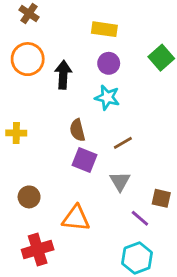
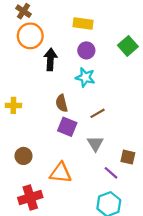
orange circle: (28, 59) -> (30, 36), moved

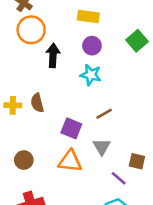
brown semicircle: (62, 103) -> (37, 103), moved
orange triangle: (61, 173) -> (70, 161), moved

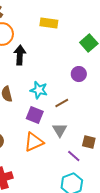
purple circle: (92, 46) -> (79, 74), moved
cyan star: (91, 75) -> (39, 90), moved
orange triangle: (70, 161) -> (34, 142), turned -30

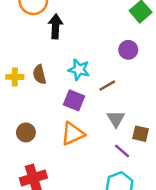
gray triangle: (60, 130) -> (116, 119), moved

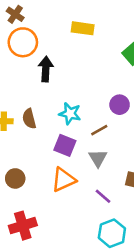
purple circle: (128, 50) -> (120, 105), moved
gray triangle: (116, 119) -> (98, 158), moved
purple line: (122, 151) -> (103, 196), moved

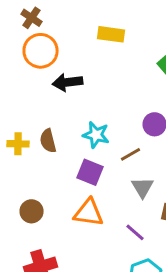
black arrow: (46, 69) -> (68, 82), turned -100
gray triangle: (98, 158) -> (143, 187), moved
orange triangle: (64, 180) -> (89, 213), turned 32

